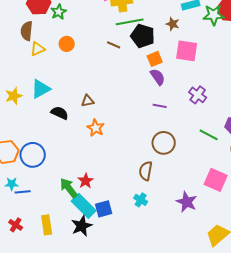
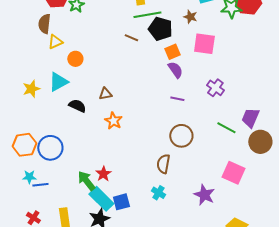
orange circle: (67, 44) -> (75, 59), moved

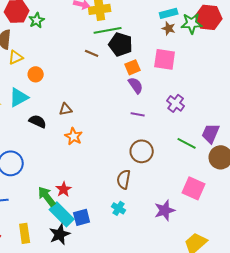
brown star: (190, 17) -> (169, 28), moved
purple star: (204, 195) -> (165, 210), turned 30

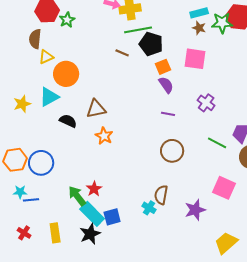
orange circle: (36, 74) -> (66, 74), size x1.6
brown triangle: (66, 109) -> (96, 109), size x1.5
brown semicircle: (124, 179) -> (161, 195), moved

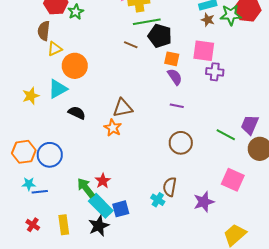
orange square: (163, 67) -> (172, 59), turned 35
purple cross: (206, 103) -> (215, 72), moved, turned -30
brown triangle: (96, 109) -> (123, 108), moved

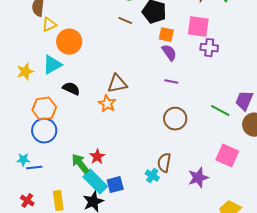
orange hexagon: (24, 152) -> (44, 109), moved

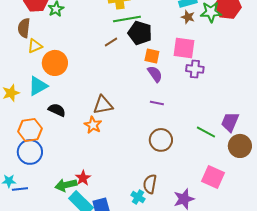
brown line: (125, 21) -> (111, 42), turned -56
green arrow: (80, 164) -> (66, 185), turned -65

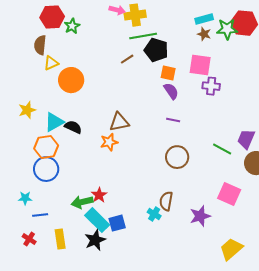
cyan triangle: (38, 86) -> (54, 122), moved
orange star: (93, 125) -> (109, 142), turned 30
blue line: (20, 189) -> (40, 215), moved

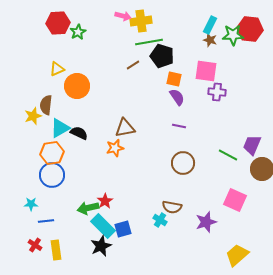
cyan rectangle: (204, 19) -> (210, 25), turned -48
brown semicircle: (40, 45) -> (46, 105), moved
brown semicircle: (166, 201) -> (172, 207), turned -90
yellow rectangle: (60, 239) -> (56, 250), moved

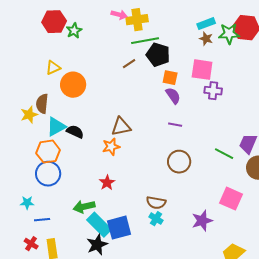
cyan rectangle: (210, 25) -> (206, 24), turned 42
red star: (105, 201) -> (107, 183), moved
brown semicircle: (172, 207) -> (156, 203), moved
blue square: (123, 229) -> (119, 228), size x1.4

